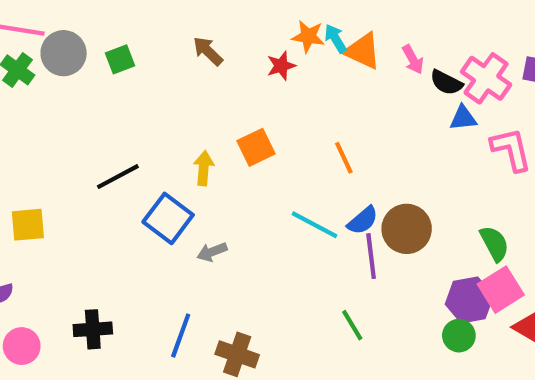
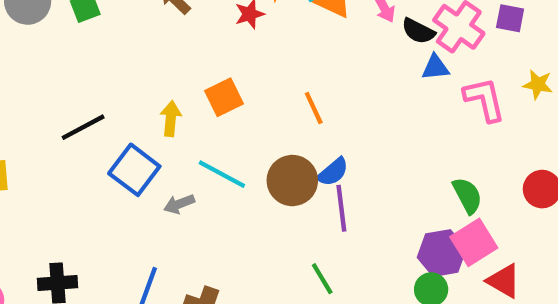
cyan line: (315, 225) -> (222, 174), moved
brown circle: (407, 229) -> (292, 181), moved

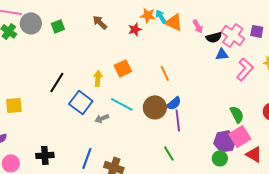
black semicircle: (418, 31) -> (214, 37), turned -42
pink L-shape: (484, 99) -> (245, 69), turned 55
black line: (83, 127) -> (57, 82), turned -30

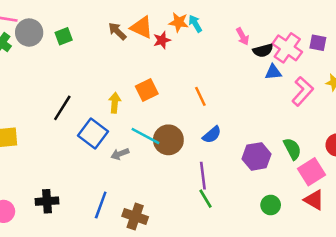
orange triangle: (174, 22) -> (142, 27), moved
brown circle: (155, 107) -> (168, 140), moved
purple line: (178, 120) -> (203, 176), moved
pink square: (240, 136) -> (312, 172), moved
purple hexagon: (225, 141) -> (257, 156), moved

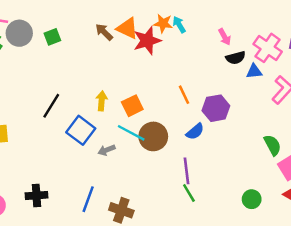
red star: (162, 40) -> (147, 41), size x1.6
black semicircle: (263, 50) -> (236, 58), moved
orange square: (147, 90) -> (132, 106), moved
purple hexagon: (257, 156) -> (216, 108), moved

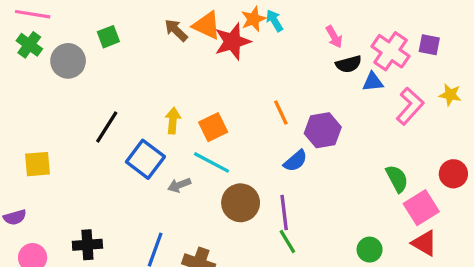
orange star: (163, 23) -> (253, 19), turned -30
gray circle: (19, 33) -> (68, 61), moved
brown circle: (153, 136) -> (241, 203), moved

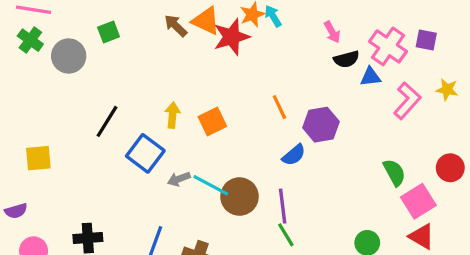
cyan line: (212, 162) -> (211, 185), moved

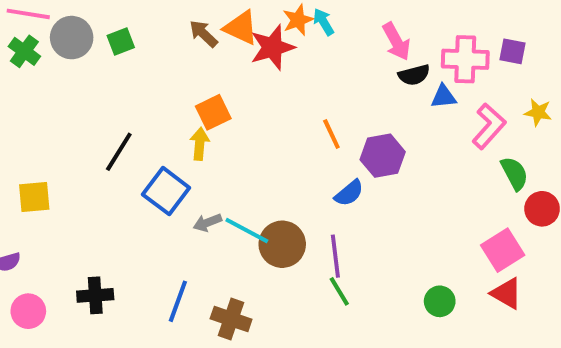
pink arrow: (332, 32) -> (396, 41), size x1.4
pink cross: (388, 46) -> (465, 59), turned -33
gray circle: (69, 56) -> (72, 38), moved
orange square: (212, 121) -> (213, 112), moved
green semicircle: (394, 173) -> (514, 173), moved

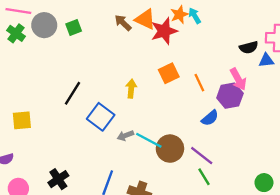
pink arrow: (396, 41) -> (238, 79), moved
orange square: (213, 112) -> (169, 73), moved
yellow arrow: (200, 144) -> (131, 89), moved
purple line: (335, 256) -> (202, 156), turned -45
black cross: (95, 295) -> (58, 179), turned -30

